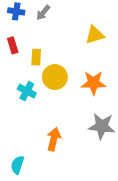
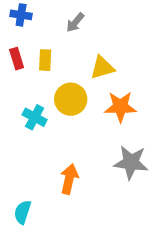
gray arrow: (43, 13) -> (75, 22), moved
yellow triangle: (95, 35) -> (102, 68), moved
yellow rectangle: (36, 57) -> (45, 60), moved

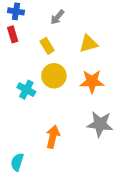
red rectangle: (17, 59) -> (13, 34), moved
yellow rectangle: (45, 60) -> (47, 46), moved, turned -35
yellow triangle: (102, 68) -> (88, 44), moved

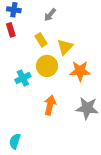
yellow triangle: (88, 44) -> (65, 47), moved, turned -30
cyan cross: (26, 90) -> (23, 78), turned 35
orange arrow: (53, 137) -> (50, 105), moved

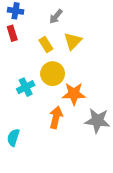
yellow triangle: (65, 47) -> (73, 41), moved
orange star: (80, 71) -> (74, 94), moved
cyan semicircle: (15, 141) -> (13, 138), moved

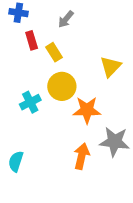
red rectangle: (12, 33) -> (32, 40), moved
yellow triangle: (73, 41) -> (111, 67), moved
orange arrow: (56, 117) -> (82, 156), moved

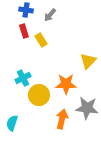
blue cross: (18, 13) -> (26, 10), moved
yellow triangle: (111, 67) -> (88, 61), moved
yellow circle: (62, 86) -> (39, 95), moved

